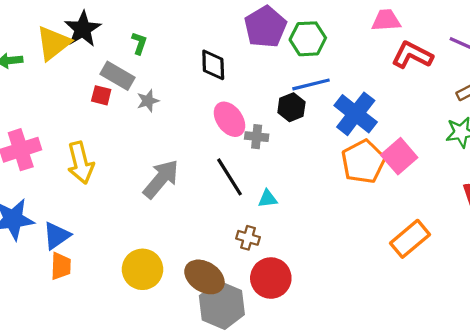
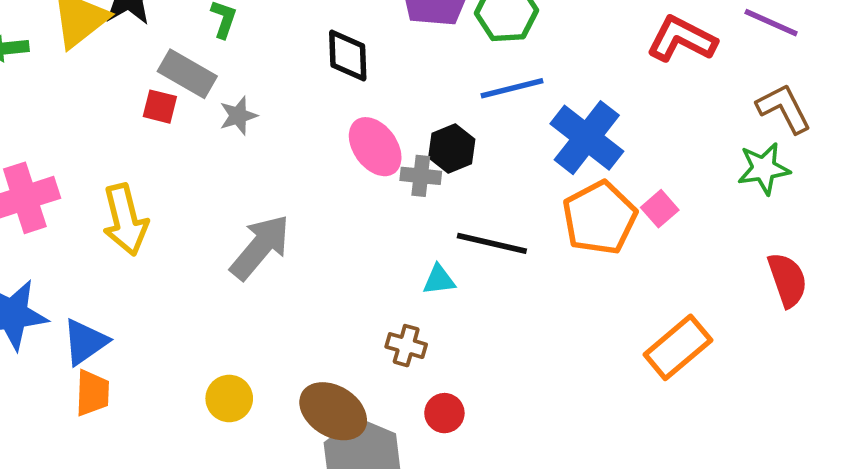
black hexagon: (291, 107) -> (452, 149), moved
pink square: (399, 156) -> (660, 209), size x0.6
black line: (229, 177) -> (492, 243), moved, turned -45
yellow circle: (142, 269) -> (229, 398), size x0.7
red circle: (271, 278) -> (444, 413), size x0.6

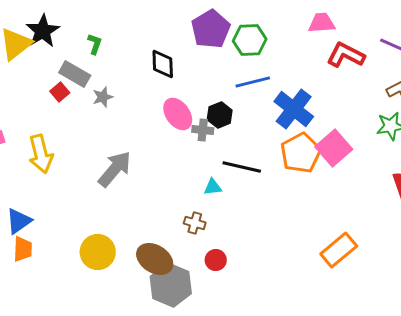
red square: (160, 107) -> (60, 92), turned 36
pink square: (660, 209) -> (334, 148), size x1.8
orange rectangle: (678, 347) -> (339, 250), moved
yellow circle: (229, 398) -> (98, 252), size x1.4

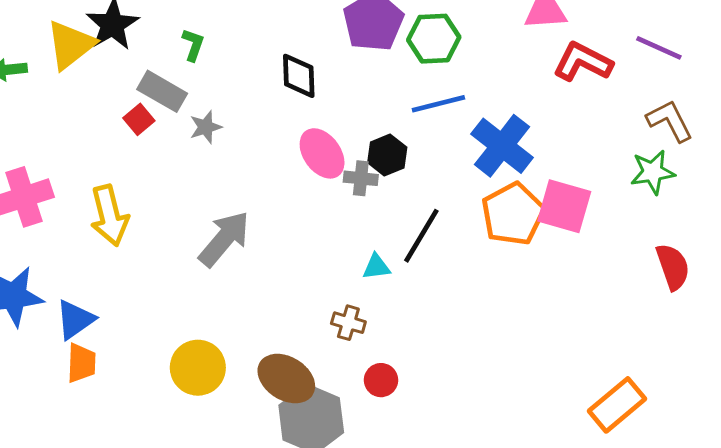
pink square: (334, 148) -> (564, 206), turned -33
black line: (242, 167) -> (421, 236), turned -72
orange rectangle: (339, 250) -> (617, 405), moved

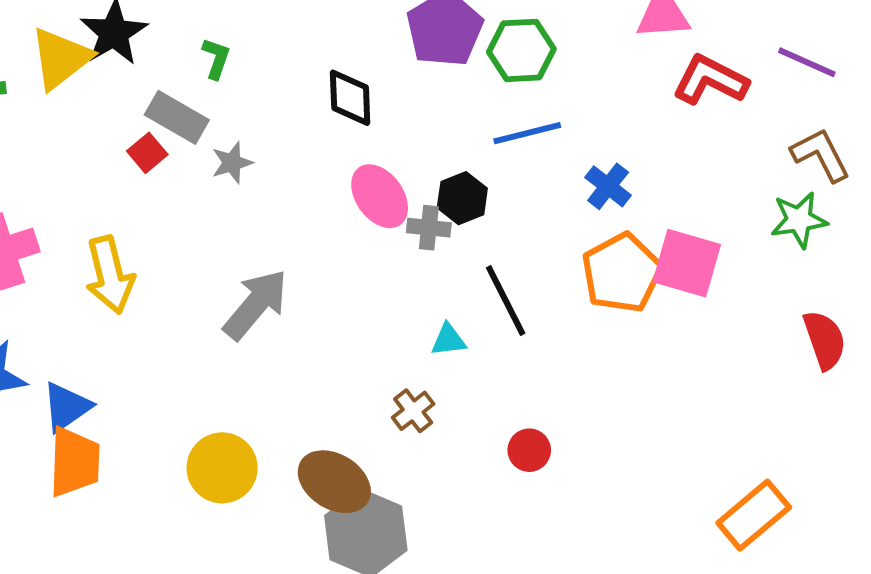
blue cross: (502, 146) -> (608, 186), size x0.6
black line: (421, 236) -> (506, 301), turned -58
brown cross: (348, 323) -> (413, 411), turned 36
orange trapezoid: (81, 363) -> (74, 462), size x1.4
red circle: (381, 380) -> (529, 450), moved

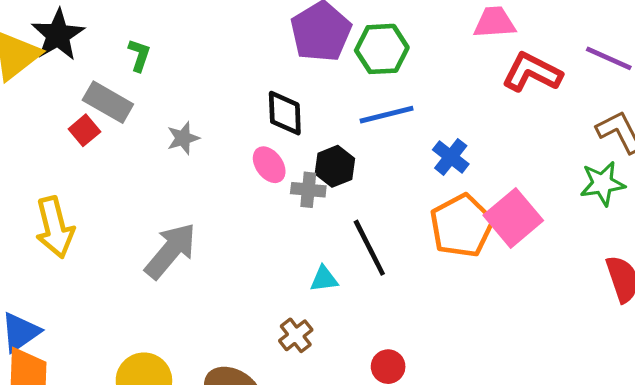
black diamond: (350, 98) -> (285, 113), moved
gray star: (232, 163) -> (183, 138), moved
pink ellipse: (380, 196) -> (269, 165), size x0.7
pink square: (687, 263) -> (513, 218), turned 34

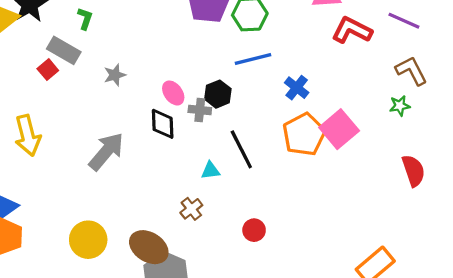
black diamond: (285, 113) -> (163, 124), moved
green star: (602, 184) -> (400, 106), size x0.7

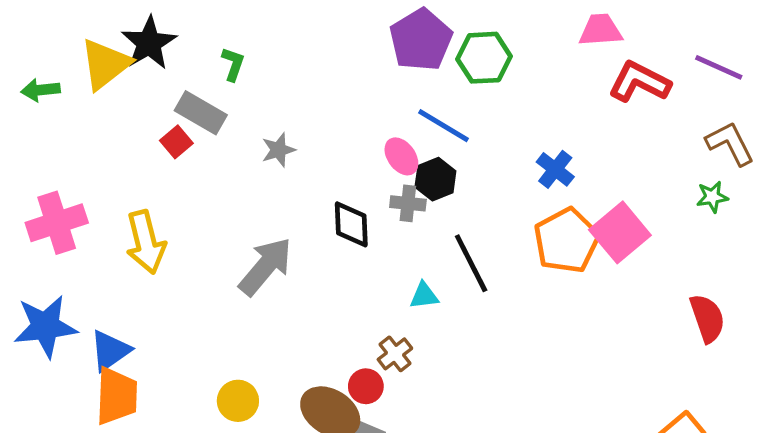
blue line: (253, 59) -> (444, 126), moved, turned 45
pink ellipse: (173, 93) -> (401, 156), moved
red semicircle: (413, 171) -> (707, 318), moved
red circle: (254, 230) -> (366, 386), moved
yellow circle: (88, 240) -> (238, 401), size x0.7

